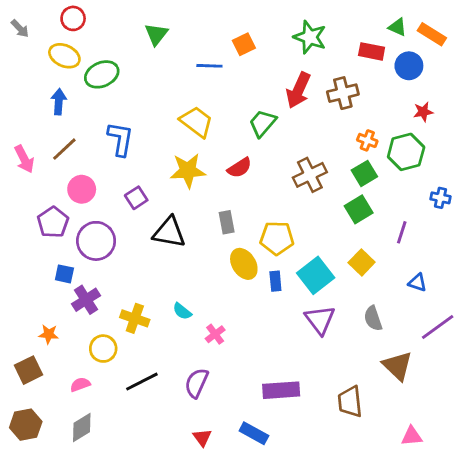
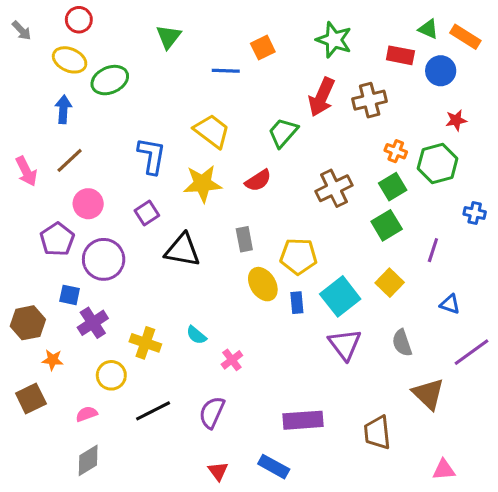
blue L-shape: (120, 139) -> (152, 156), moved
brown hexagon: (26, 425) -> (28, 323), moved

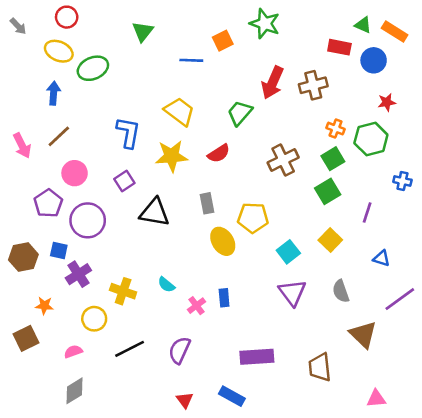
green star: (334, 40) -> (265, 24), moved
cyan square: (340, 296) -> (288, 252), size x0.7
blue rectangle: (297, 303) -> (224, 298), moved
brown hexagon: (28, 323) -> (23, 257), moved

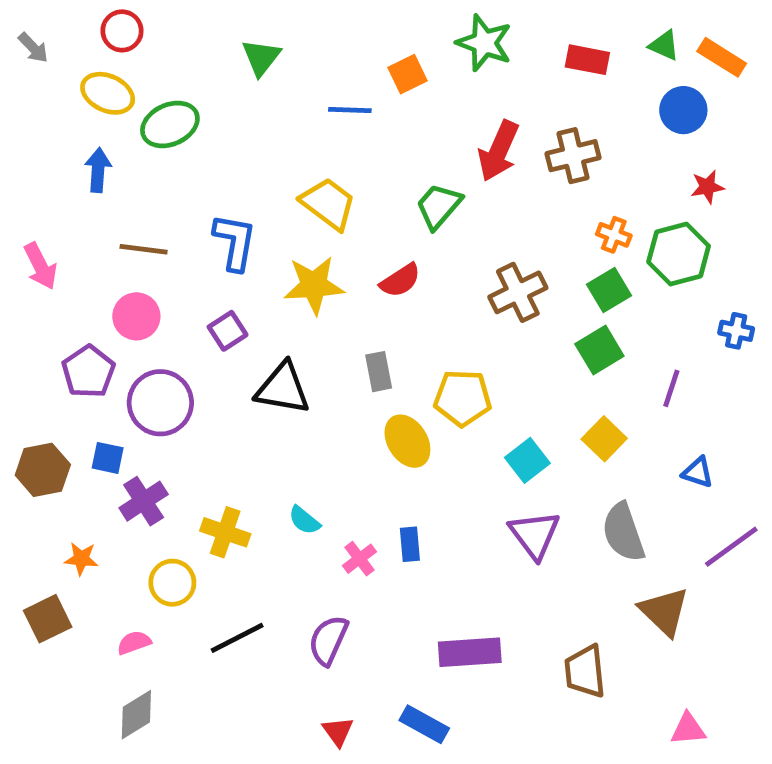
red rectangle: (339, 47) -> (587, 60), moved
brown line: (59, 136) -> (144, 249), moved, turned 50
gray semicircle: (341, 291) -> (623, 532), size x1.4

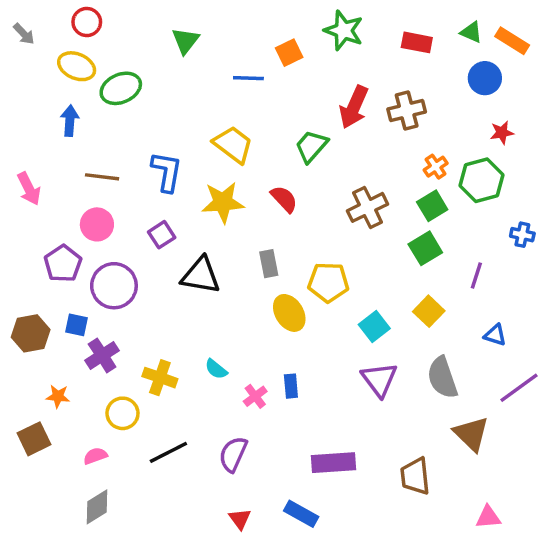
orange cross: (614, 235) -> (436, 167), turned 35
red semicircle: (400, 280) -> (284, 199), turned -100

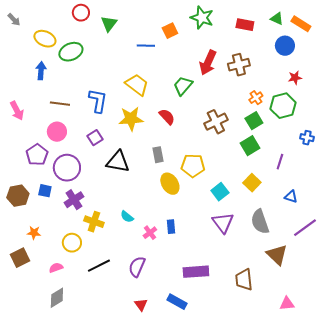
red circle: (87, 22) -> (81, 13), moved
purple cross: (102, 355) -> (74, 200), moved

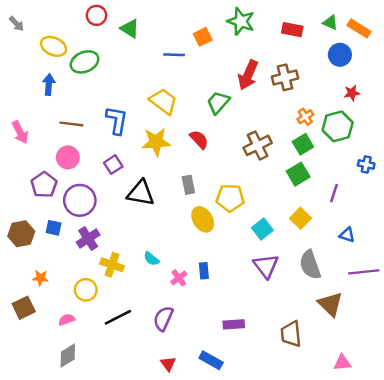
green triangle: (109, 24) -> (130, 28), turned -36
purple line: (305, 228) -> (364, 272), turned 30
purple rectangle: (196, 272) -> (234, 324), size x0.7

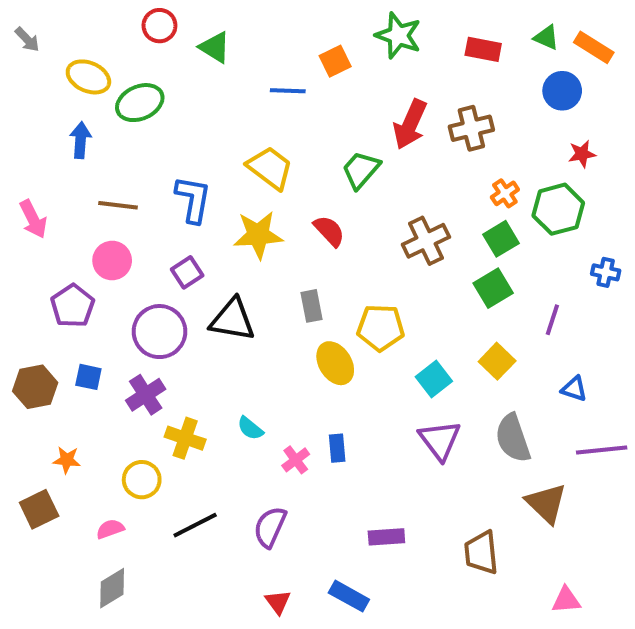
purple circle: (80, 200) -> (159, 332), moved

